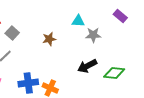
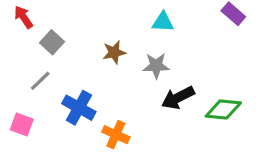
gray star: (93, 35) -> (156, 66), moved
blue cross: (28, 83) -> (79, 108), moved, turned 36

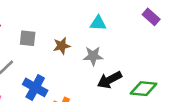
gray square: (52, 42) -> (28, 38), moved, turned -36

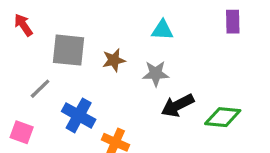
purple rectangle: (151, 17) -> (233, 22), turned 48
gray square: (28, 38) -> (69, 50), size x1.5

